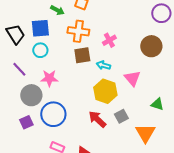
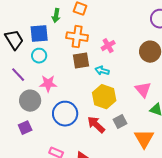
green arrow: (57, 10) -> (56, 16), turned 72
pink triangle: (132, 78) -> (143, 90), moved
blue circle: (53, 114) -> (65, 114), moved

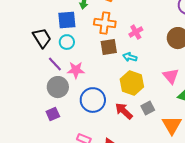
black trapezoid: (14, 40) -> (42, 38), moved
purple line: (18, 75) -> (55, 64), moved

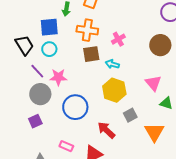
red arrow: (124, 111) -> (106, 130), moved

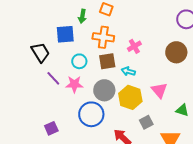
cyan circle: (49, 49) -> (79, 61), moved
pink triangle: (153, 83) -> (159, 90), moved
gray circle: (40, 94) -> (104, 90), moved

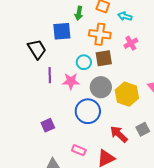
cyan circle: (79, 61) -> (84, 62), moved
cyan arrow: (128, 71) -> (125, 16), moved
purple line: (53, 78) -> (50, 75), turned 42
gray square: (146, 122) -> (143, 129), moved

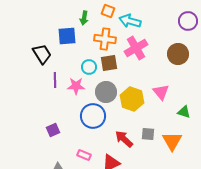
cyan arrow: (125, 16) -> (130, 21), size x1.5
pink cross: (131, 43) -> (136, 48), size x1.6
gray square: (143, 129) -> (148, 134), turned 32

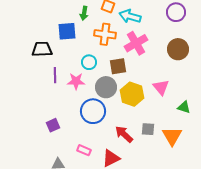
purple circle: (188, 21) -> (176, 12), moved
black trapezoid: (42, 54) -> (42, 49), turned -60
brown square: (109, 63) -> (118, 66), moved

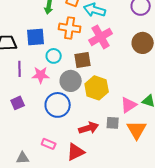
blue square: (67, 31) -> (36, 37), moved
pink triangle: (161, 87) -> (129, 105), moved, turned 36
purple square: (53, 125) -> (18, 103), moved
red arrow: (124, 134) -> (89, 128), turned 120

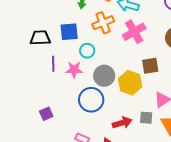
orange cross: (70, 28) -> (103, 23), turned -30
brown square: (83, 60) -> (150, 66), moved
purple square: (18, 103) -> (46, 114), moved

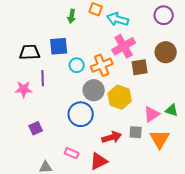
orange cross: (103, 23) -> (102, 65), moved
brown square: (150, 66) -> (140, 67), moved
pink star: (74, 70) -> (24, 89), moved

